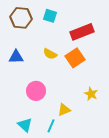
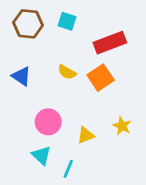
blue triangle: (16, 57) -> (21, 76), turned 35
yellow triangle: (64, 110) -> (86, 135), moved
cyan triangle: (25, 125) -> (41, 155), moved

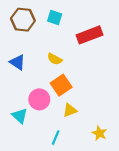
orange square: (101, 78) -> (61, 85), moved
yellow star: (122, 126) -> (99, 133), moved
cyan triangle: (41, 155) -> (20, 116), moved

